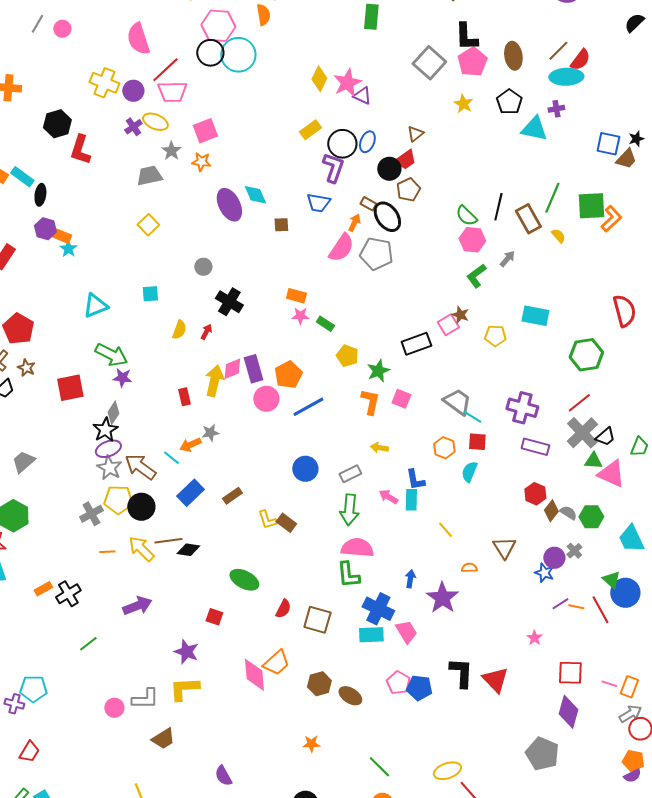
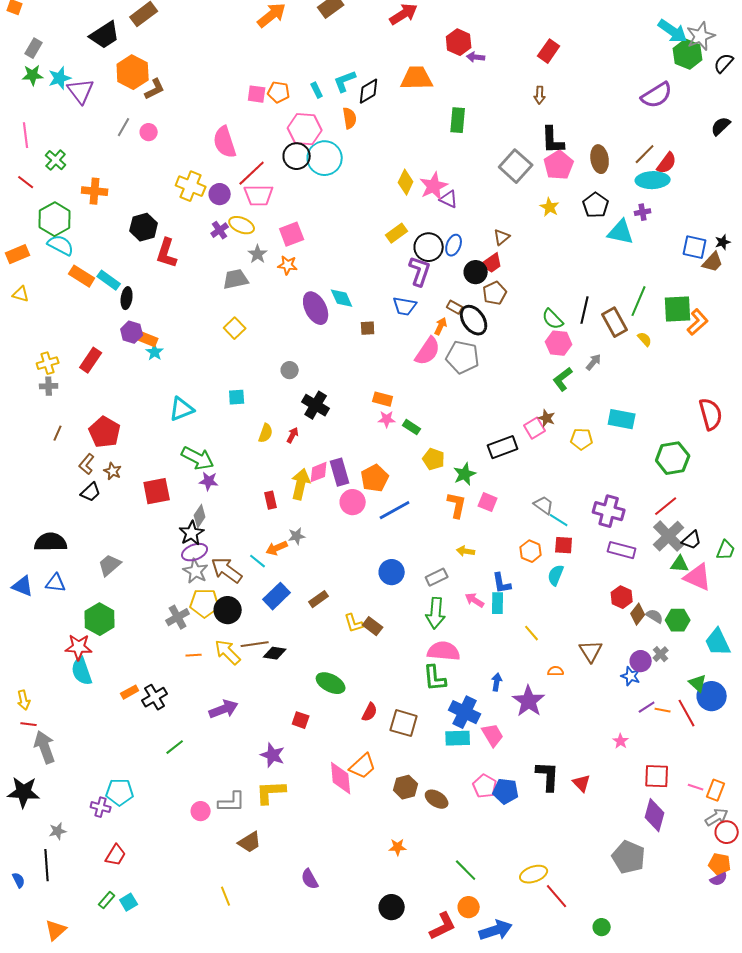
gray trapezoid: (457, 402) -> (544, 505), size x0.7
red triangle: (495, 680) -> (582, 783), size x0.7

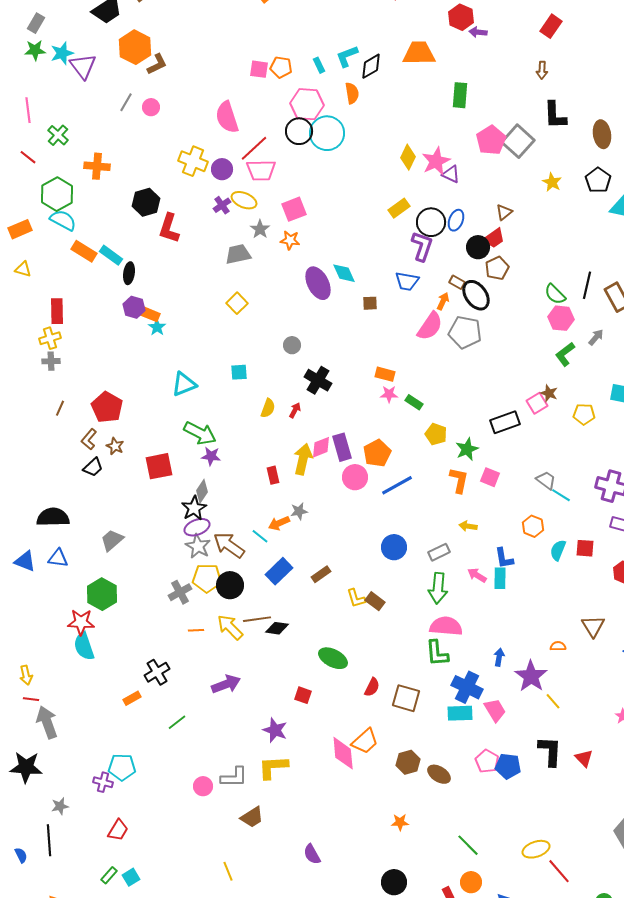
pink pentagon: (559, 165) -> (491, 140), moved
red rectangle: (91, 360) -> (57, 311), moved, turned -35
red square: (564, 545) -> (585, 548), moved
yellow line: (532, 633) -> (553, 701), moved
orange rectangle: (130, 692) -> (132, 698), moved

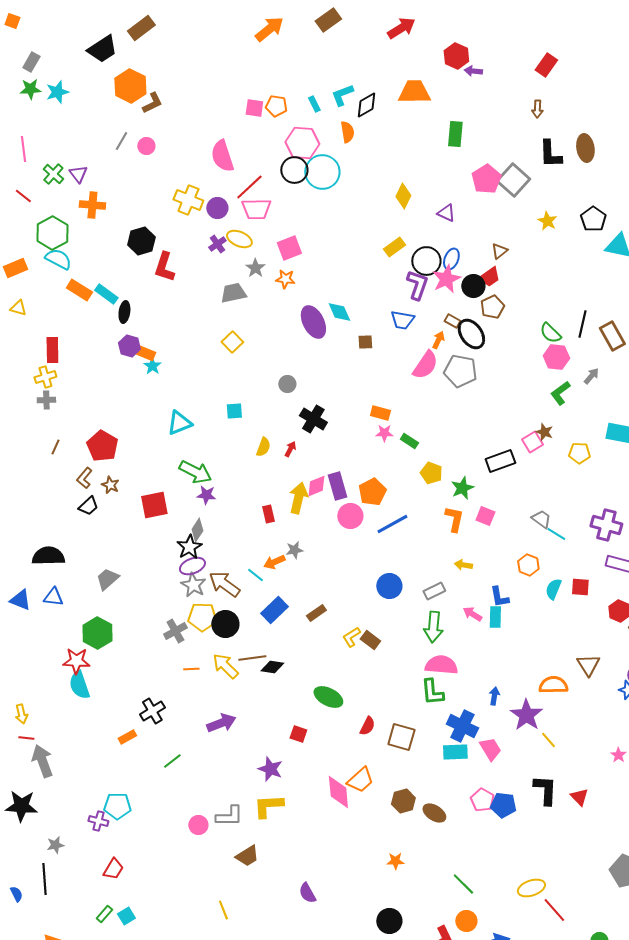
purple triangle: (83, 66) -> (78, 174), moved, size x0.7
brown ellipse: (602, 134) -> (585, 148), moved
pink star: (436, 161) -> (446, 279), moved
yellow L-shape: (356, 598) -> (351, 637), turned 75
orange semicircle: (558, 646) -> (553, 685), size x1.8

